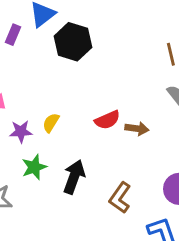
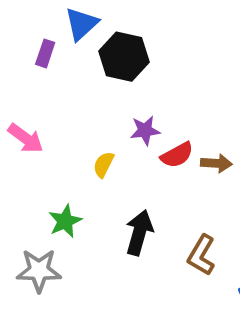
purple star: (21, 132) -> (145, 130), moved
green star: (34, 167) -> (65, 221), moved

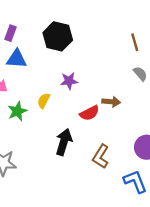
blue triangle: (81, 24) -> (17, 59), moved, turned 45
red semicircle: (177, 155) -> (89, 113), moved
green star: (65, 221) -> (17, 111), moved

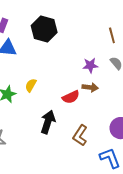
purple star: (69, 81) -> (90, 65), moved

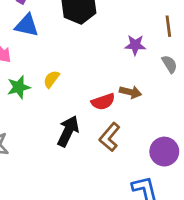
purple star: (90, 65) -> (135, 45), moved
brown L-shape: (80, 135) -> (110, 137), moved

